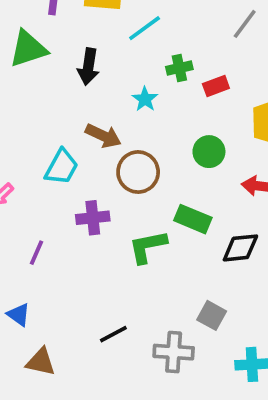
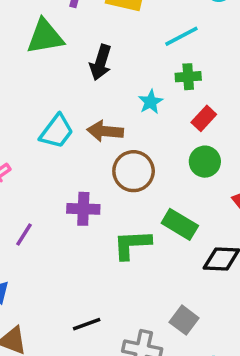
cyan line: (145, 28) -> (181, 36), moved
red rectangle: (216, 86) -> (204, 118), moved, turned -35
brown arrow: (103, 136) -> (105, 131), turned 152
cyan trapezoid: (62, 167) -> (57, 132), moved

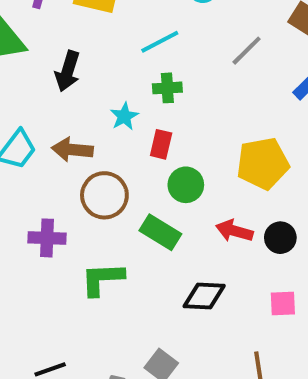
red rectangle: (204, 118) -> (161, 144), moved, turned -30
green rectangle: (180, 224) -> (160, 232), moved

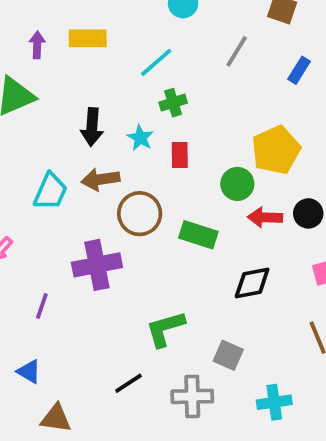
black arrow: (68, 71) -> (92, 127), moved
green circle: (186, 185) -> (237, 184), moved
purple cross: (47, 238) -> (97, 265), size x1.4
green L-shape: (102, 279) -> (165, 329), moved

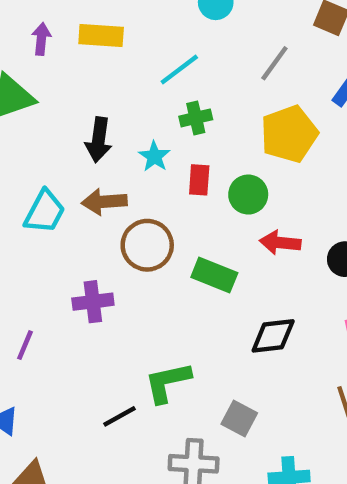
yellow pentagon: (276, 150) -> (289, 134), moved
green circle: (237, 184) -> (248, 195), moved
red arrow: (265, 217) -> (280, 243), moved
purple cross: (97, 265) -> (93, 302), size x0.7
black line: (129, 383) -> (119, 416), moved

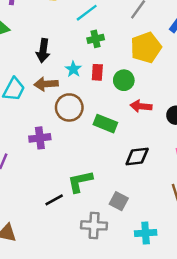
cyan star: (154, 156) -> (73, 69), moved

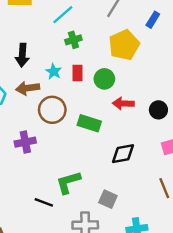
black line: (54, 200) -> (44, 202), turned 54

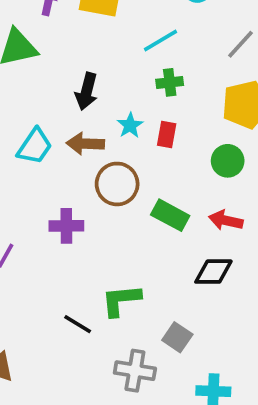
green circle: (104, 79) -> (228, 161), moved
red arrow: (123, 103) -> (226, 220), moved

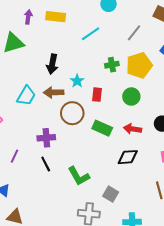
green cross: (170, 82) -> (112, 65), moved
red rectangle: (167, 134) -> (97, 95), moved
green L-shape: (121, 300) -> (79, 176), turned -110
black line: (78, 324) -> (46, 164), moved, turned 35

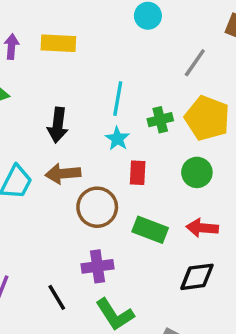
cyan line: (91, 34) -> (118, 99), moved, turned -42
yellow pentagon: (139, 65) -> (207, 118), turned -30
cyan star: (77, 81) -> (117, 139), moved
purple cross: (46, 138) -> (97, 266), moved

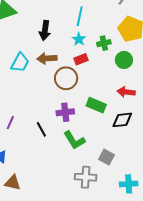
green cross: (160, 120) -> (104, 43), moved
red rectangle: (138, 173) -> (81, 59), moved, turned 64
green rectangle: (150, 230) -> (96, 105), moved

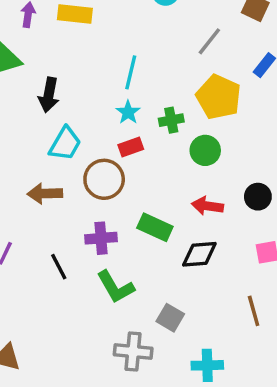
black arrow: (45, 30) -> (49, 95), moved
brown arrow: (47, 58) -> (45, 194), moved
cyan trapezoid: (20, 63) -> (65, 144), moved

